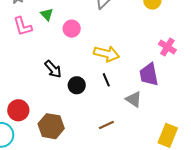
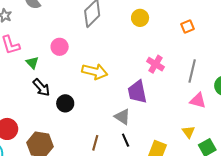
green triangle: (47, 14) -> (32, 63), moved
black line: (106, 80) -> (126, 140), moved
brown line: (106, 125) -> (95, 143), turned -49

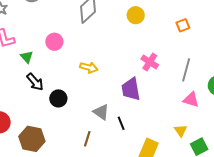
yellow arrow: (95, 72) -> (89, 68), size x0.7
gray triangle: (122, 117) -> (101, 112), moved
black line: (126, 140) -> (121, 123), moved

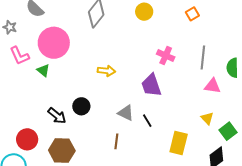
pink circle: (54, 42) -> (54, 43), moved, size x1.8
black arrow: (35, 82) -> (57, 116), moved

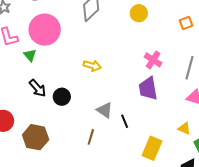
purple trapezoid: (151, 85) -> (148, 89), moved
black arrow: (57, 116) -> (38, 88), moved
yellow triangle: (207, 118) -> (184, 128), turned -32

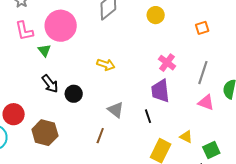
black line: (125, 121) -> (148, 116), moved
yellow triangle: (184, 128) -> (186, 137), moved

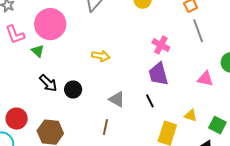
gray line: (203, 73) -> (198, 31), moved, turned -30
green square: (211, 150) -> (217, 125), turned -30

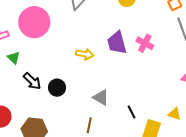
green triangle: (38, 51) -> (14, 58), moved
purple trapezoid: (158, 74) -> (117, 43), moved
black line: (150, 101) -> (132, 112), moved

